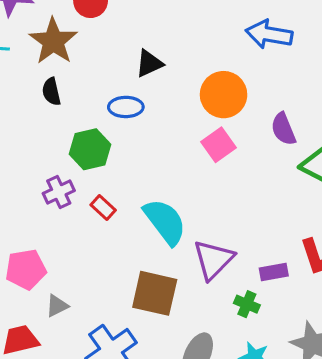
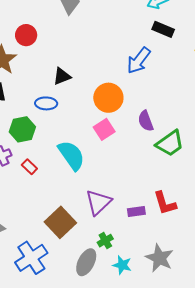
blue arrow: (269, 34) -> (139, 60), turned -64
cyan semicircle: (165, 222) -> (71, 155), moved
brown square: (155, 293) -> (60, 222), turned 32
green cross: (247, 304) -> (105, 241), moved, turned 35

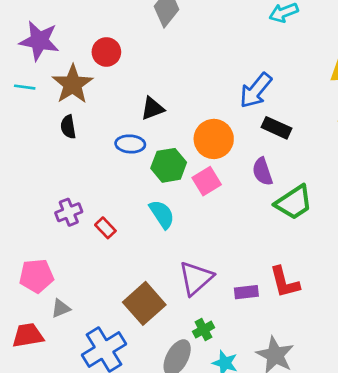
black rectangle: (163, 29) -> (277, 128), moved
green hexagon: (22, 129) -> (169, 165), moved
cyan semicircle: (71, 155) -> (162, 214), size x0.7

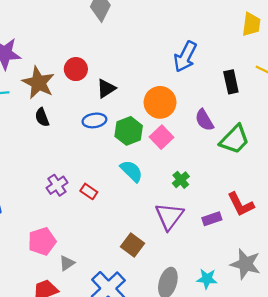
red circle: (106, 52) -> (76, 69), moved
black rectangle: (277, 128) -> (231, 82), moved, turned 65
brown square: (144, 303) -> (133, 245), size x0.7
green cross: (203, 330) -> (181, 180), moved

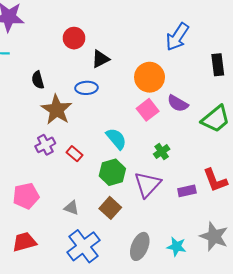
brown star: (38, 83) -> (57, 110), moved
purple semicircle: (204, 120) -> (178, 103), moved, turned -35
green hexagon: (129, 131) -> (112, 172), moved
gray triangle: (67, 263) -> (71, 208), moved, turned 49

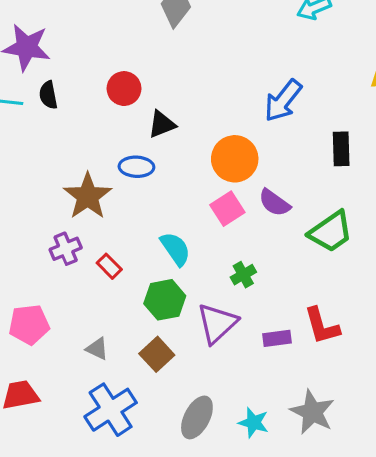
black semicircle: (38, 80) -> (48, 95), moved

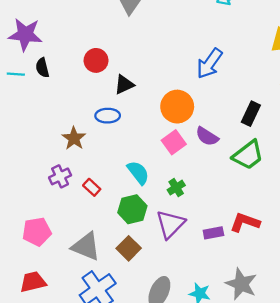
black rectangle: (341, 149) -> (251, 114), moved, turned 30
brown star: (88, 196) -> (74, 138), size x0.7
green cross: (243, 275) -> (176, 188), moved
red L-shape: (322, 326) -> (245, 222), turned 128
gray triangle: (97, 349) -> (86, 246), size x1.8

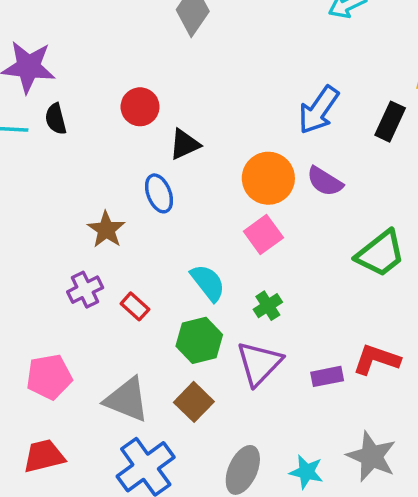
black rectangle: (251, 114) -> (390, 122), moved
blue ellipse: (108, 116) -> (159, 193), turned 70
purple semicircle: (207, 136) -> (325, 181), moved

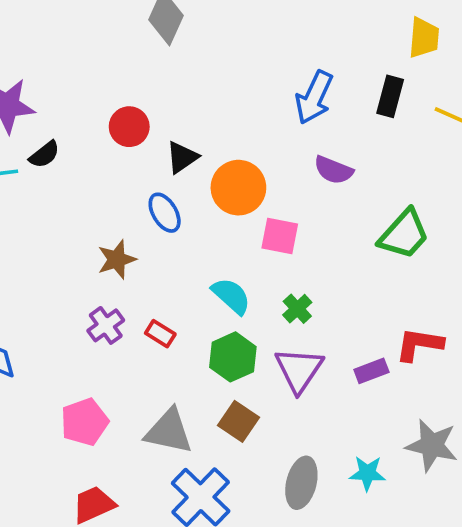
black semicircle: (56, 119) -> (44, 154), turned -104
orange circle: (268, 178) -> (238, 188), moved
brown star: (106, 230) -> (117, 260), turned 30
pink square: (263, 234) -> (280, 236), turned -33

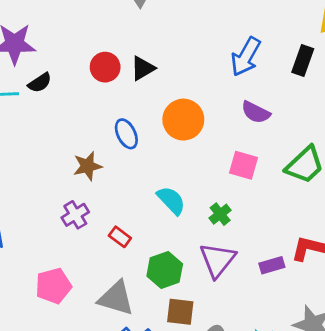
black triangle: (182, 157) -> (143, 68), moved
pink square: (280, 236) -> (243, 165), moved
red rectangle: (160, 334) -> (120, 237), moved
green hexagon: (233, 357) -> (165, 270), moved
brown square: (239, 421) -> (180, 312), moved, turned -32

